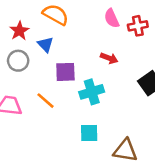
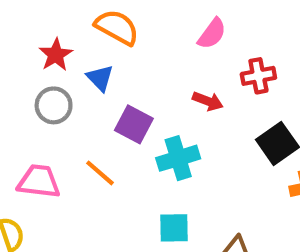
pink semicircle: (112, 18) -> (212, 34), turned -120
red cross: (138, 26) -> (258, 76), moved
purple square: (65, 72) -> (134, 124), turned 30

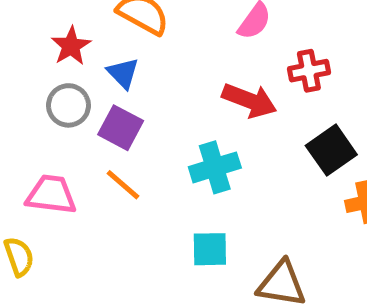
red arrow: (208, 101) -> (249, 100), size x1.5
purple square: (134, 124) -> (121, 128), moved

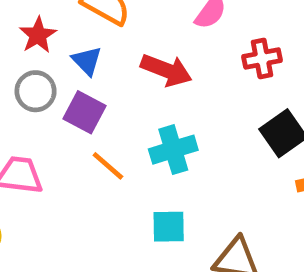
red arrow: (249, 100) -> (166, 70), moved
orange line: (123, 185) -> (108, 166), moved

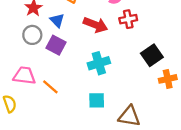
red cross: (262, 58) -> (128, 19), moved
orange line: (108, 166) -> (50, 87), moved

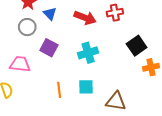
purple square: (56, 45) -> (49, 48), moved
orange line: (50, 87) -> (59, 90), moved, turned 42

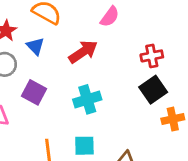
red cross: (115, 13) -> (152, 56), moved
red arrow: (85, 18) -> (83, 52), turned -55

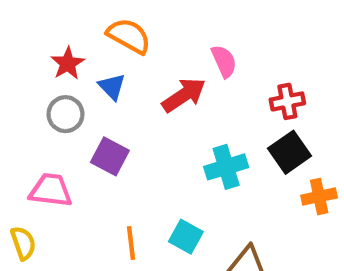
pink semicircle: (110, 17) -> (224, 61), moved, turned -60
cyan cross: (87, 99) -> (226, 167), moved
cyan square: (84, 146) -> (186, 237), turned 30

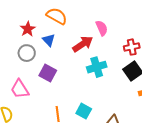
cyan cross: (226, 167) -> (97, 67), moved
pink trapezoid: (51, 190) -> (20, 89), turned -130

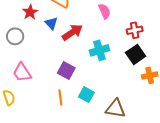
red arrow: (83, 44) -> (72, 32), moved
gray circle: (27, 53) -> (15, 36), moved
purple square: (48, 73) -> (66, 70), moved

